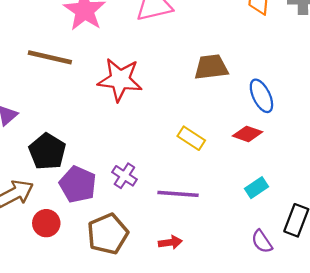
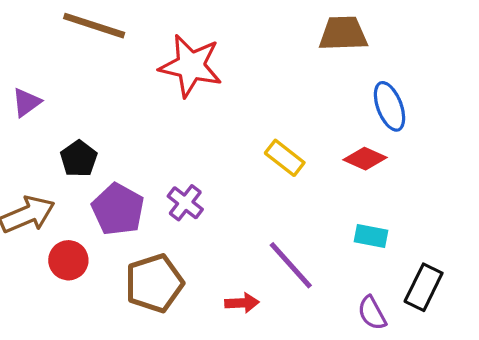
brown trapezoid: (211, 67) -> (343, 34), moved
black pentagon: (47, 151) -> (79, 159), size x0.7
cyan rectangle: (256, 188) -> (371, 236), turned 40
purple line: (178, 194) -> (291, 265), moved, turned 39

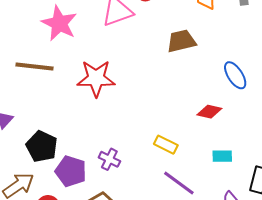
blue ellipse: (389, 106) -> (235, 75), moved
yellow rectangle: (285, 158) -> (166, 145), moved
black pentagon: (79, 159) -> (42, 146), size x1.4

